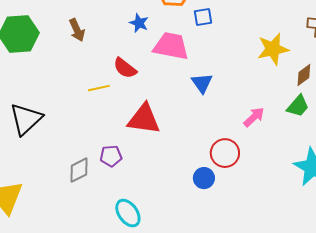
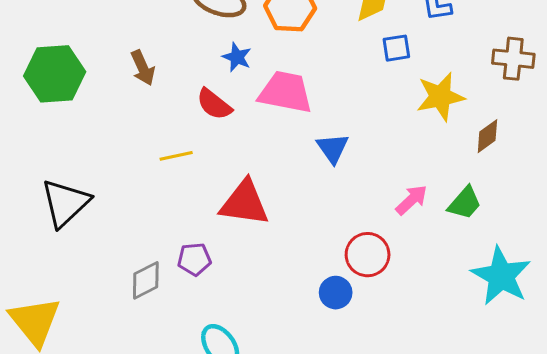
blue square: (203, 17) -> (396, 48), moved
red semicircle: (125, 68) -> (214, 104), moved
green trapezoid: (298, 106) -> (465, 203), moved

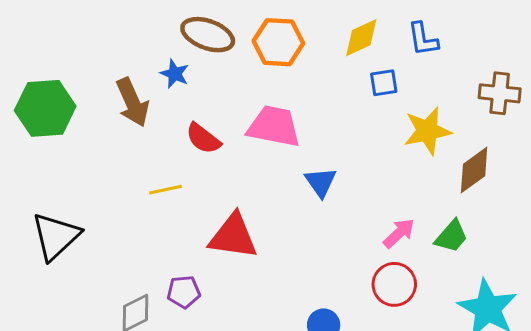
blue star: (237, 57) -> (175, 74), moved
brown arrow: (143, 68) -> (132, 102), size x1.4
brown diamond: (487, 136) -> (474, 170), size x1.4
red circle: (368, 255) -> (394, 284), moved

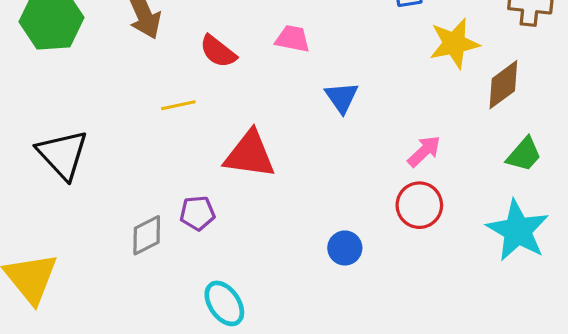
pink trapezoid: (274, 126) -> (293, 39), size x0.6
black triangle: (56, 236) -> (63, 154), turned -30
green trapezoid: (451, 236) -> (524, 154), moved

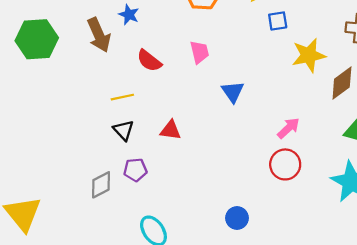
pink trapezoid: (293, 39) -> (200, 52), turned 65
black triangle: (63, 154) -> (124, 130), moved, size x0.6
red triangle: (250, 154) -> (171, 130), size x0.6
blue circle: (345, 248) -> (237, 218), moved

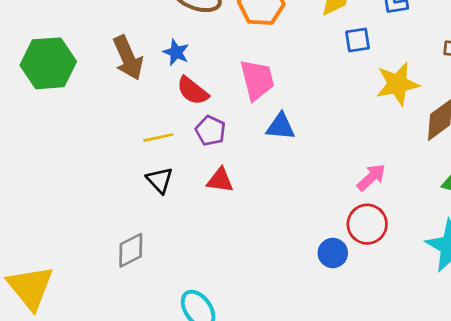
blue star: (129, 15) -> (176, 52), moved
pink trapezoid: (200, 52) -> (257, 80), size x1.4
blue triangle: (233, 92) -> (281, 127), moved, turned -50
purple pentagon: (135, 170) -> (210, 131), moved, turned 30
blue circle: (237, 218) -> (333, 253), moved

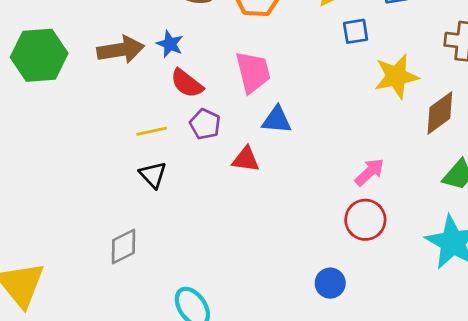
brown arrow: (128, 58) -> (121, 50), turned -75
red triangle: (220, 180) -> (246, 159), moved
blue circle: (333, 253) -> (330, 283), moved

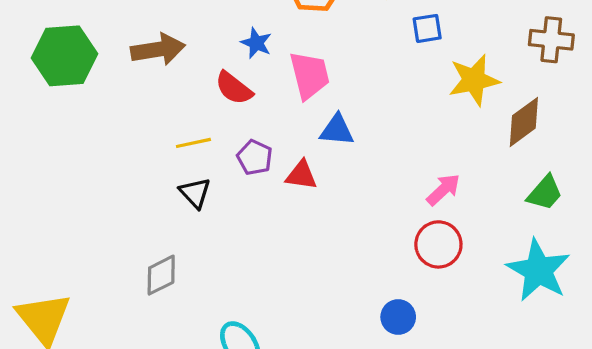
blue star: (170, 44) -> (256, 43), moved
purple pentagon: (205, 124) -> (255, 157), moved

